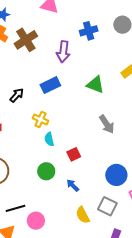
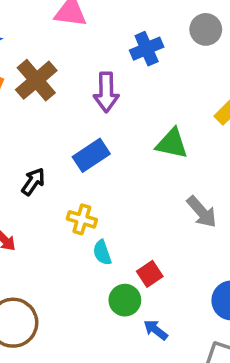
green circle: (46, 171) -> (125, 300), moved

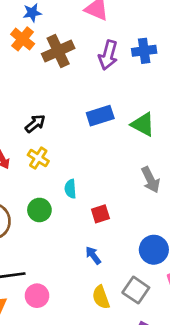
purple arrow: (106, 92) -> (108, 55), moved
blue rectangle: (91, 155) -> (100, 116), moved
yellow cross: (82, 219) -> (38, 158), moved
green circle: (125, 300) -> (39, 210), moved

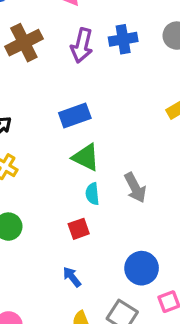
green triangle: (143, 124) -> (86, 157), moved
cyan semicircle: (70, 189) -> (92, 194), moved

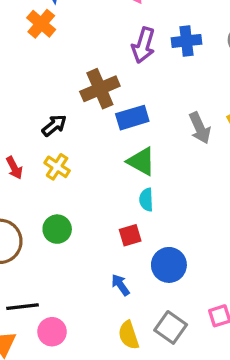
brown cross: (24, 43) -> (100, 89), moved
gray arrow: (135, 188) -> (200, 128), moved
blue circle: (142, 268) -> (169, 265), moved

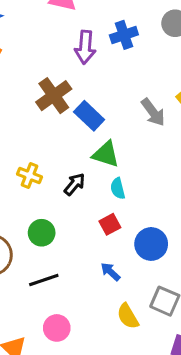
blue rectangle: (132, 118) -> (89, 116), turned 72
black arrow: (54, 125) -> (75, 184), moved
black line: (22, 307) -> (44, 280), moved

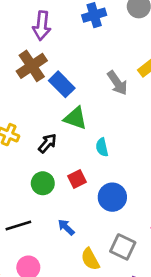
purple arrow: (85, 47) -> (42, 26), moved
cyan semicircle: (118, 188) -> (102, 147), moved
green circle: (42, 233) -> (43, 183), moved
blue arrow: (110, 272) -> (66, 227), moved

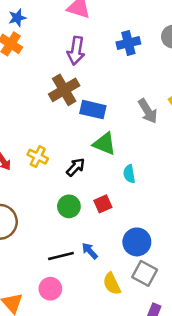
blue rectangle: (62, 84) -> (93, 110), turned -35
blue circle: (112, 197) -> (137, 242), moved
black line: (18, 226) -> (61, 256), moved

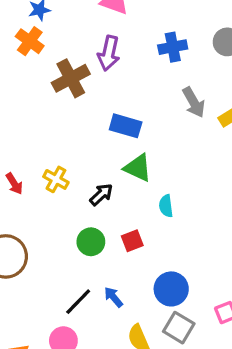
brown cross: (64, 90) -> (71, 78), moved
gray arrow: (148, 111) -> (194, 102), moved
black line: (61, 256) -> (78, 302), turned -35

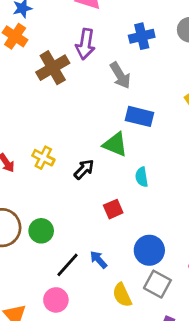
gray arrow: (194, 102) -> (120, 75), moved
blue rectangle: (126, 126) -> (139, 116), moved
green circle: (91, 242) -> (41, 231), moved

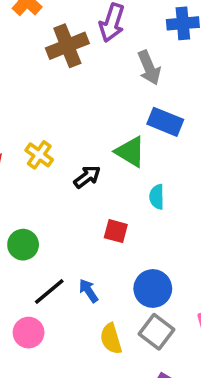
red square: (113, 209) -> (116, 231), turned 30

